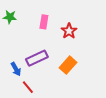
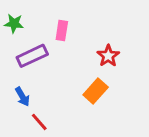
red star: (69, 31) -> (108, 56), moved
purple rectangle: (37, 58) -> (32, 56), moved

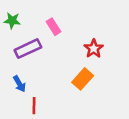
pink rectangle: (62, 31) -> (54, 27), turned -42
red line: (39, 122) -> (34, 106), turned 42

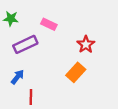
pink rectangle: (54, 27) -> (49, 24), turned -32
blue arrow: (19, 84) -> (18, 77), turned -112

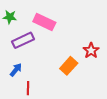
pink rectangle: (49, 24) -> (44, 22), size x1.5
red star: (86, 44) -> (91, 51), moved

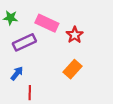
red star: (91, 51) -> (75, 35), moved

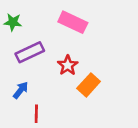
pink rectangle: (47, 23) -> (73, 22), moved
red star: (75, 35) -> (68, 65), moved

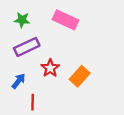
green star: (13, 22) -> (22, 20), moved
red star: (68, 65) -> (50, 68), moved

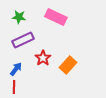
red line: (33, 102) -> (14, 87), moved

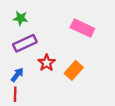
pink rectangle: (56, 17) -> (82, 28), moved

